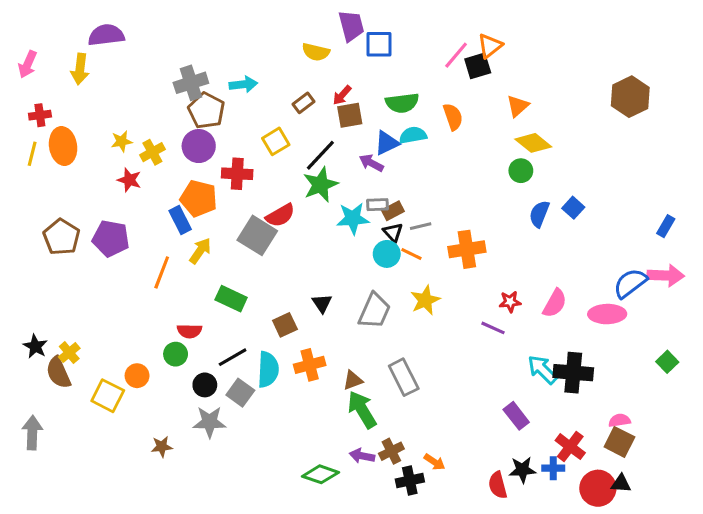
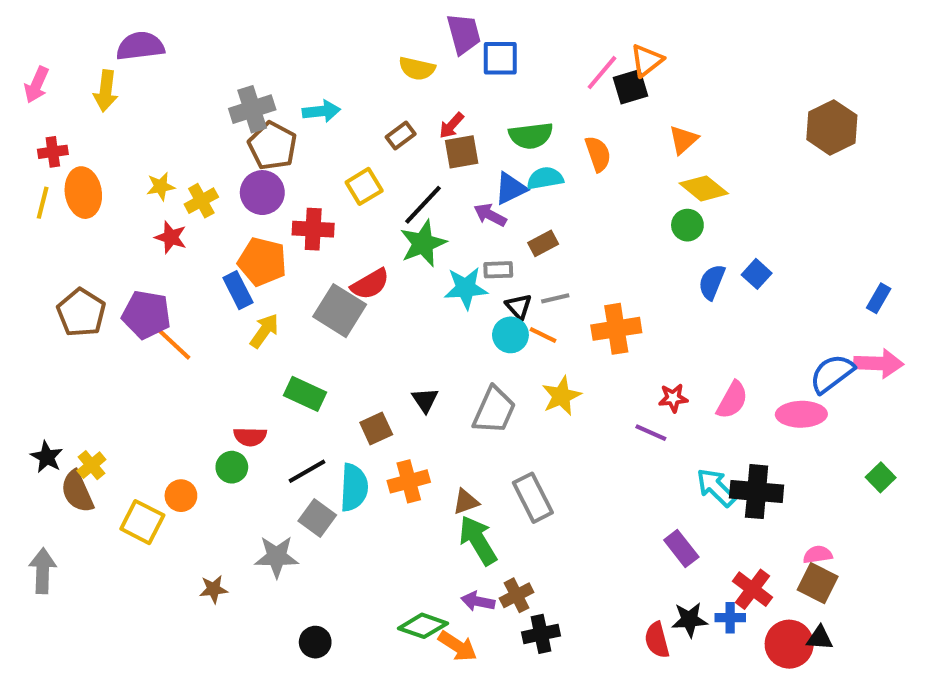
brown rectangle: (393, 211) -> (543, 243), moved
orange line: (162, 272) -> (173, 343), moved, turned -68
black circle: (205, 385) -> (315, 642), moved
orange arrow: (435, 462) -> (458, 646), moved, size x1.4

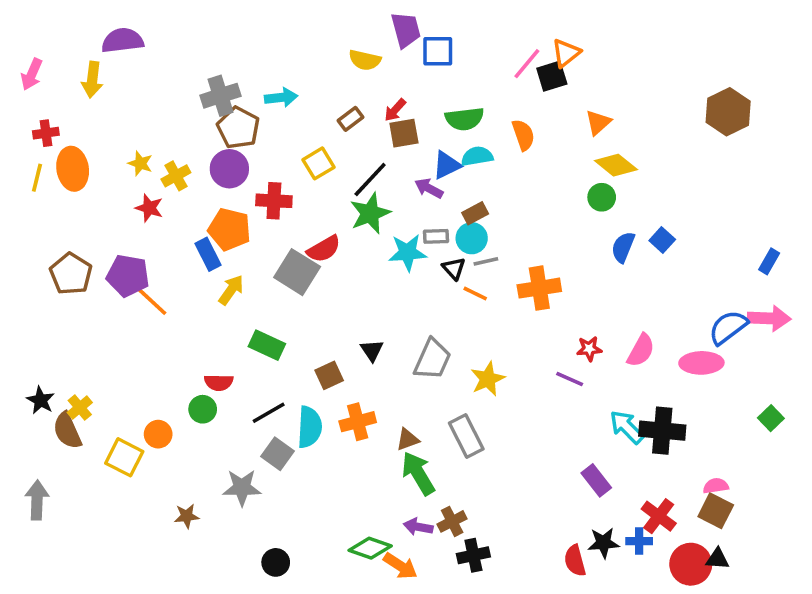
yellow star: (161, 186) -> (140, 163), turned 30
cyan circle: (510, 335) -> (472, 238), moved
yellow star: (561, 396) -> (488, 379), moved

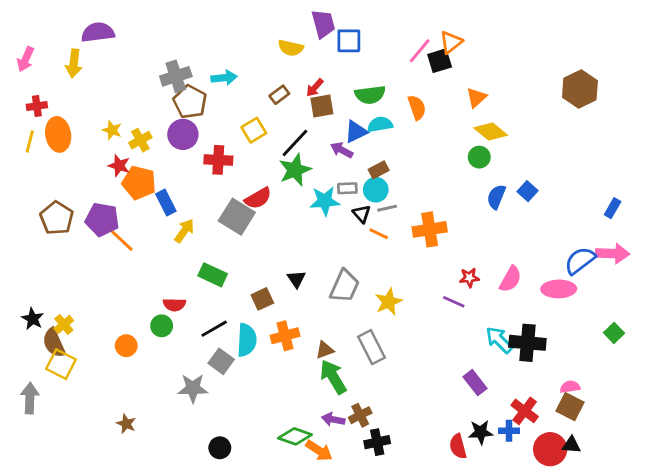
orange pentagon: (229, 229) -> (139, 183), moved
yellow square: (124, 457) -> (61, 364), moved
brown star: (187, 516) -> (126, 424), moved, turned 30

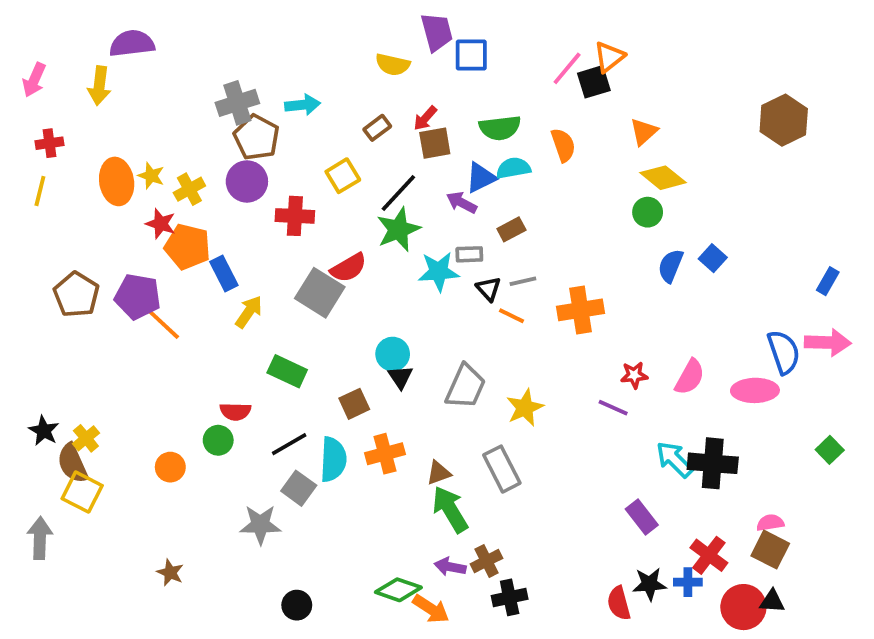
orange ellipse: (58, 134) -> (117, 181), moved
cyan circle: (376, 190) -> (393, 354), moved
blue semicircle: (580, 261) -> (784, 352), turned 108

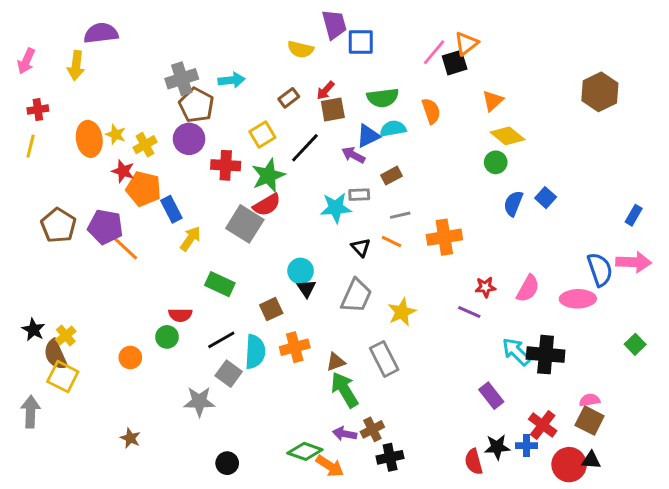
green star: (398, 229) -> (268, 176), moved
black triangle: (488, 289) -> (361, 247), moved

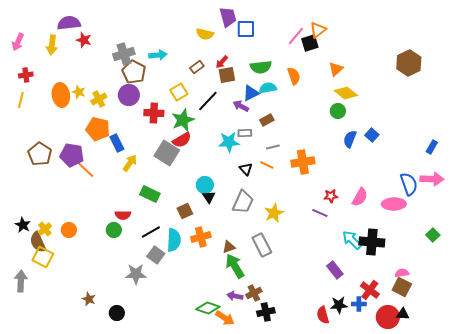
red star: (123, 171) -> (84, 40), moved
orange circle: (130, 357) -> (69, 230), moved
black circle: (227, 463) -> (117, 313), moved

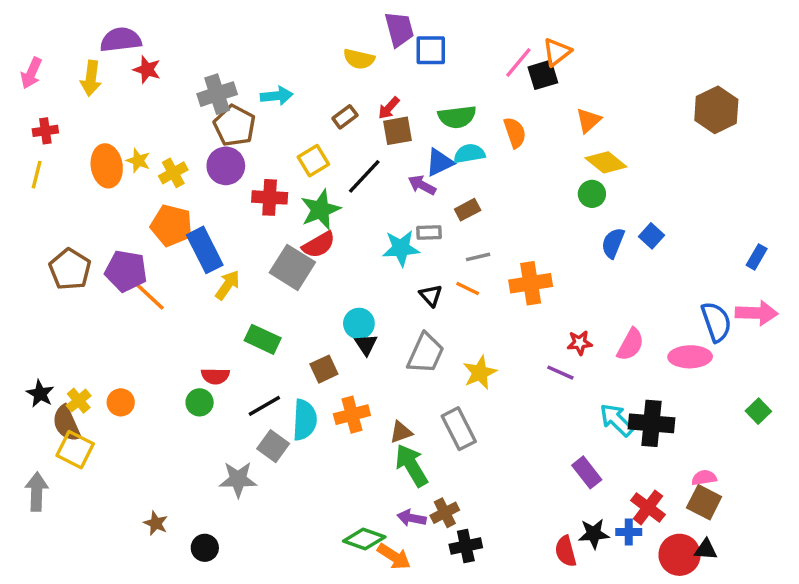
blue rectangle: (117, 143) -> (205, 250), size x1.4

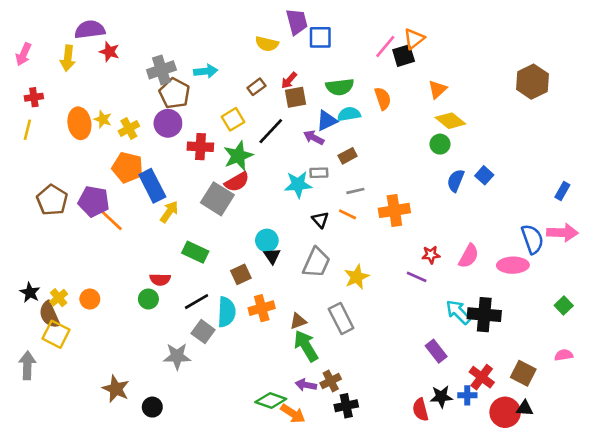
pink semicircle: (704, 478) -> (564, 355), moved
brown star: (156, 523) -> (116, 389), size x1.5

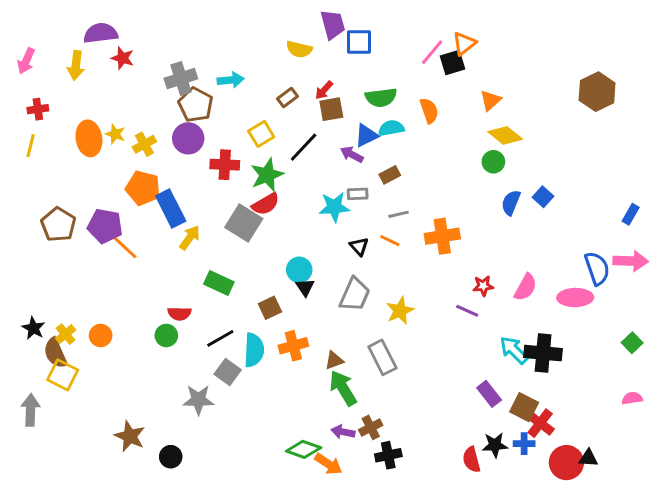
brown square: (523, 373) -> (524, 407), moved

